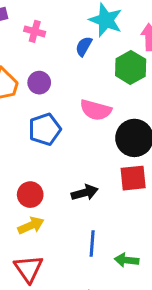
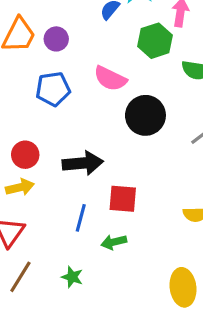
red square: (133, 178) -> (123, 199), moved
black arrow: (85, 193) -> (83, 163), size x1.4
green arrow: (127, 260) -> (114, 242), turned -30

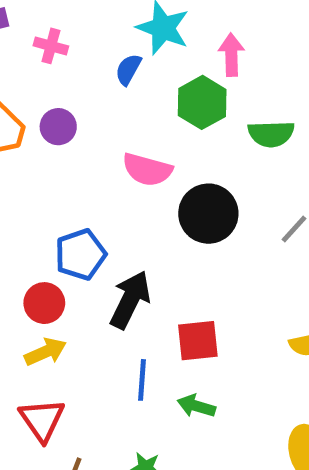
blue pentagon: (53, 89) -> (80, 254), moved
black arrow: (83, 163) -> (130, 300), turned -48
green arrow: (114, 242) -> (196, 406), turned 40

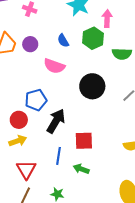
blue semicircle: (128, 69) -> (63, 41), moved, turned -64
pink semicircle: (147, 170) -> (54, 66), moved
red triangle: (42, 420) -> (26, 170), moved

